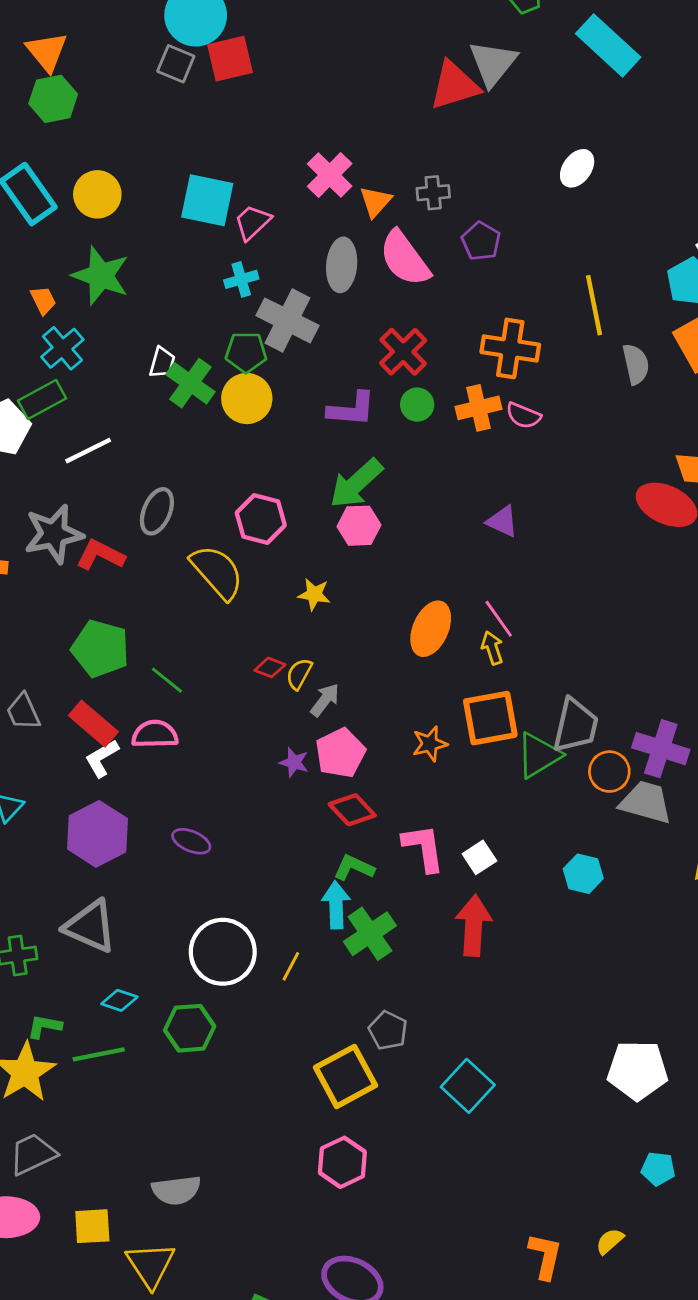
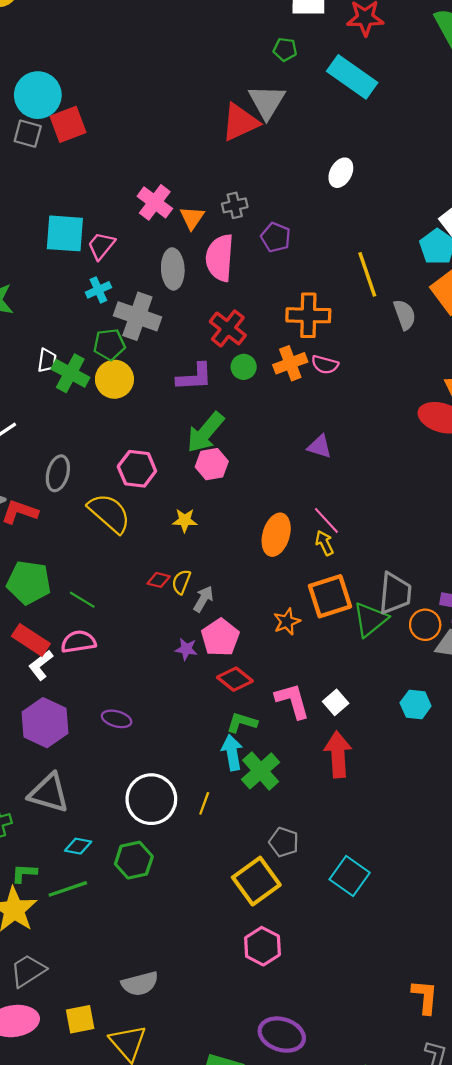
pink semicircle: (405, 258) -> (220, 258), turned 48

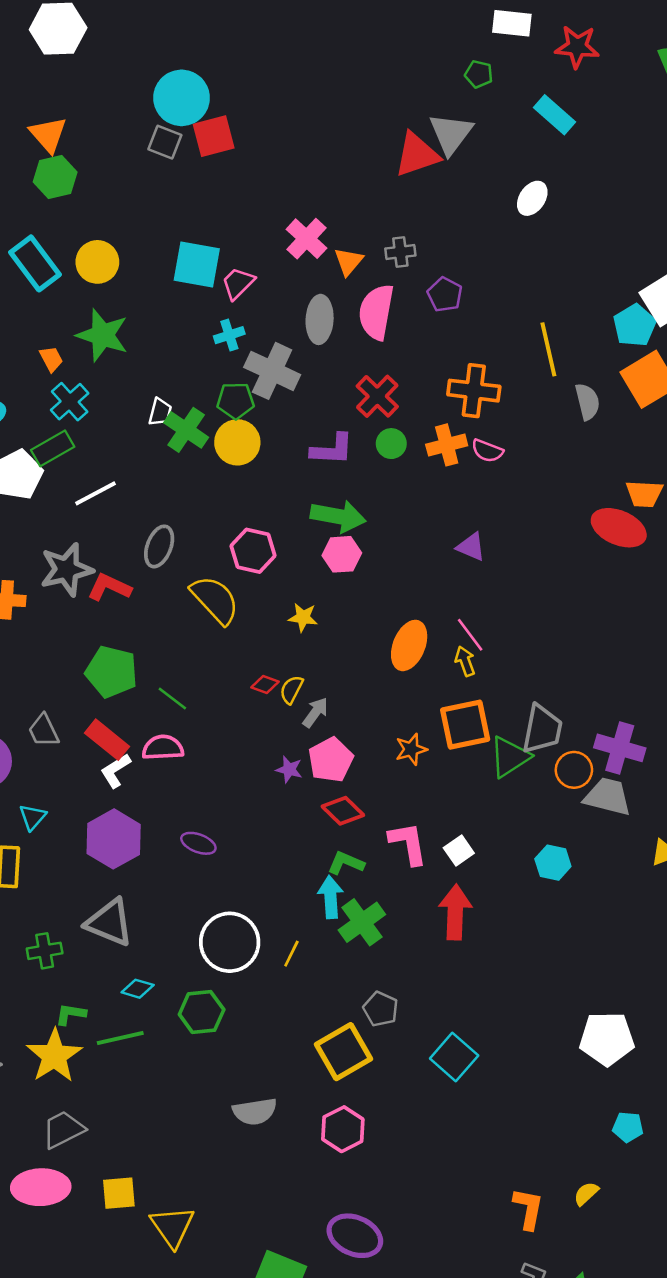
cyan rectangle: (352, 77) -> (555, 115), size x0.7
white ellipse: (341, 173) -> (532, 198), moved
green arrow: (205, 432) -> (338, 516), turned -126
gray semicircle: (140, 984) -> (255, 1111), moved

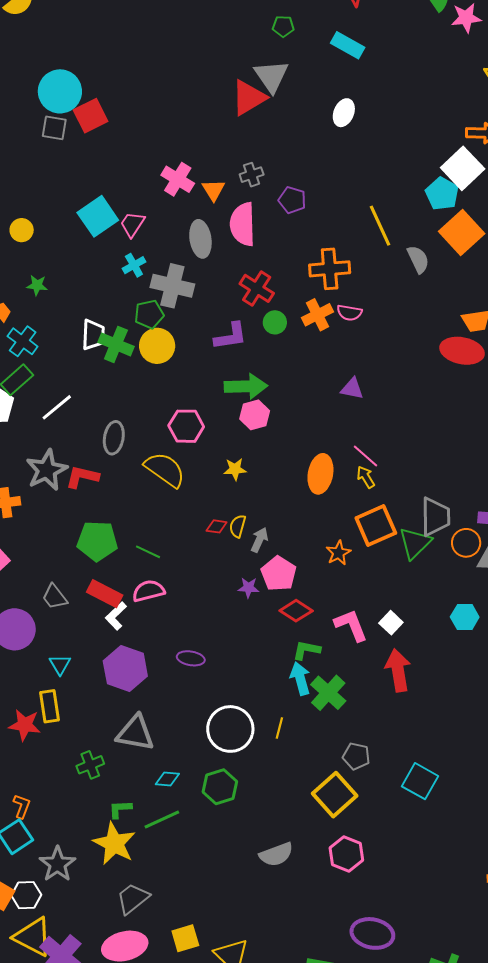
yellow circle: (97, 262) -> (22, 230), size x0.7
cyan square: (197, 264) -> (98, 216), turned -33
green star: (102, 335) -> (37, 285), size x0.5
white trapezoid: (160, 412) -> (93, 335), size x1.4

